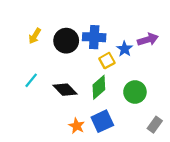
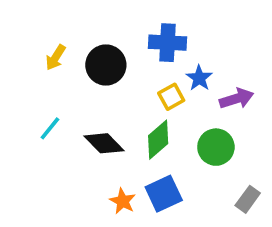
blue cross: (94, 37) -> (167, 43), moved
purple arrow: (148, 40) -> (236, 99), moved

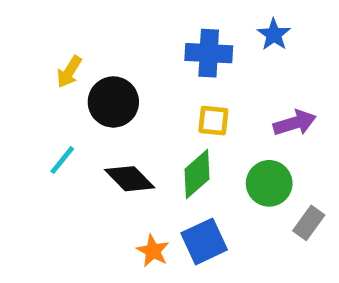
black circle: (106, 65) -> (113, 102), moved
blue star: (199, 78) -> (274, 35), moved
yellow square: (171, 97) -> (213, 121), turned 35
gray rectangle: (248, 199) -> (309, 223), moved

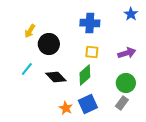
blue star: (274, 35) -> (131, 14), moved
green circle: (269, 183) -> (126, 83), moved
gray rectangle: (309, 223) -> (122, 103), moved

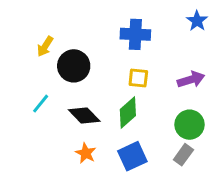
orange star: (66, 108) -> (86, 153), moved

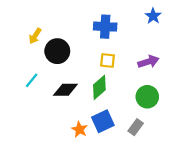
black diamond: (84, 116) -> (65, 90), turned -45
orange star: (86, 153) -> (79, 129), moved
gray rectangle: (183, 155) -> (136, 127), moved

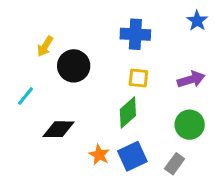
cyan line: (32, 80) -> (25, 96), moved
black diamond: (65, 90) -> (59, 129), moved
orange star: (79, 129) -> (99, 155), moved

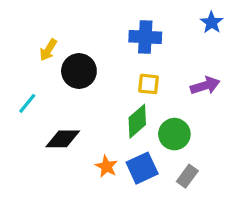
green circle: (190, 125) -> (174, 134), moved

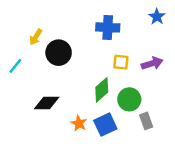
yellow square: (149, 84) -> (121, 62), moved
cyan line: (27, 103) -> (15, 66), moved
gray rectangle: (187, 176) -> (146, 121), moved, turned -56

